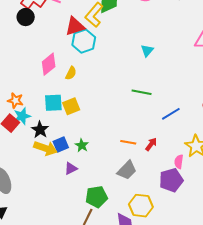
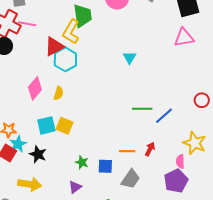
green line: (142, 92) -> (142, 109), moved
yellow square: (71, 106) -> (64, 126), turned -36
blue square: (61, 145) -> (105, 166), moved, turned 35
yellow arrow: (45, 148) -> (30, 184), moved

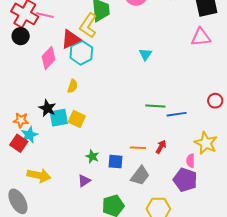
pink diamond: (35, 88) -> (48, 58), moved
blue line: (164, 116) -> (177, 114), turned 30
black star: (38, 154) -> (47, 108), moved
purple pentagon: (176, 181) -> (185, 180), turned -30

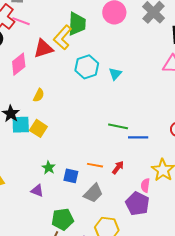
cyan hexagon: (81, 53) -> (87, 67), moved
purple triangle: (84, 181) -> (37, 191), turned 48

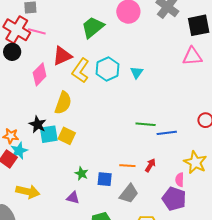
green trapezoid: (77, 24) -> (93, 27), turned -125
yellow L-shape: (63, 37) -> (81, 71), moved
yellow semicircle: (39, 95) -> (63, 103), size x1.6

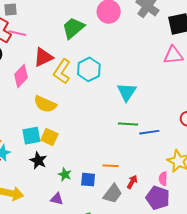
cyan triangle: (137, 72) -> (127, 92), moved, size x1.5
yellow semicircle: (63, 103) -> (45, 104), turned 95
black star: (38, 124) -> (38, 160), moved
red arrow: (150, 165) -> (132, 182), moved

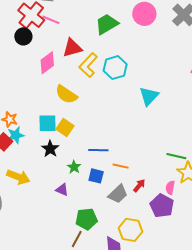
green line: (128, 124) -> (176, 156), moved
blue line: (149, 132) -> (98, 150), moved

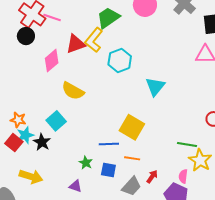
yellow L-shape: (88, 65) -> (94, 40), moved
cyan square: (47, 123) -> (56, 121), turned -36
yellow square: (65, 128) -> (132, 127), moved, size x1.4
black star: (50, 149) -> (42, 142), moved

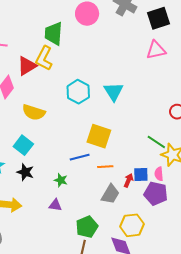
green trapezoid: (108, 18) -> (54, 34), turned -40
cyan hexagon: (120, 60) -> (78, 92), moved
black star: (42, 142) -> (25, 172), moved
green line: (187, 144) -> (156, 142), turned 36
blue square: (108, 170) -> (141, 175), moved

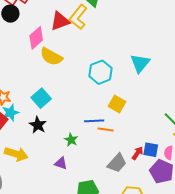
cyan hexagon: (78, 92) -> (101, 72), moved
yellow semicircle: (34, 112) -> (51, 57), moved
yellow square: (99, 136) -> (117, 104), size x0.7
orange line: (105, 167) -> (106, 129), moved

